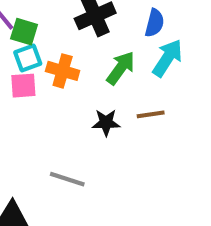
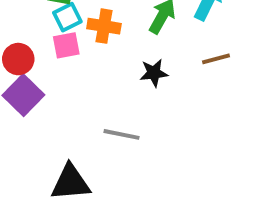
brown line: (151, 114) -> (216, 59), moved

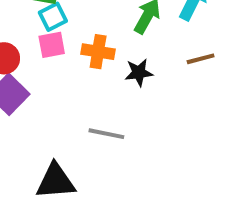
orange cross: (104, 26) -> (98, 52), moved

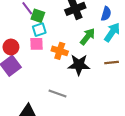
black star: (139, 73) -> (79, 65), size x1.5

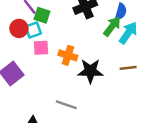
cyan square: (39, 30) -> (33, 30), moved
green arrow: (88, 37) -> (112, 26), moved
red circle: (11, 47) -> (19, 28), moved

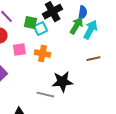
green square: (42, 15) -> (31, 23), moved
cyan square: (33, 30) -> (40, 29), moved
black star: (90, 71) -> (62, 82), moved

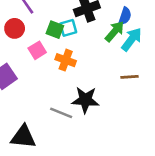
green square: (31, 23) -> (55, 30), moved
pink square: (19, 50) -> (37, 50), turned -32

